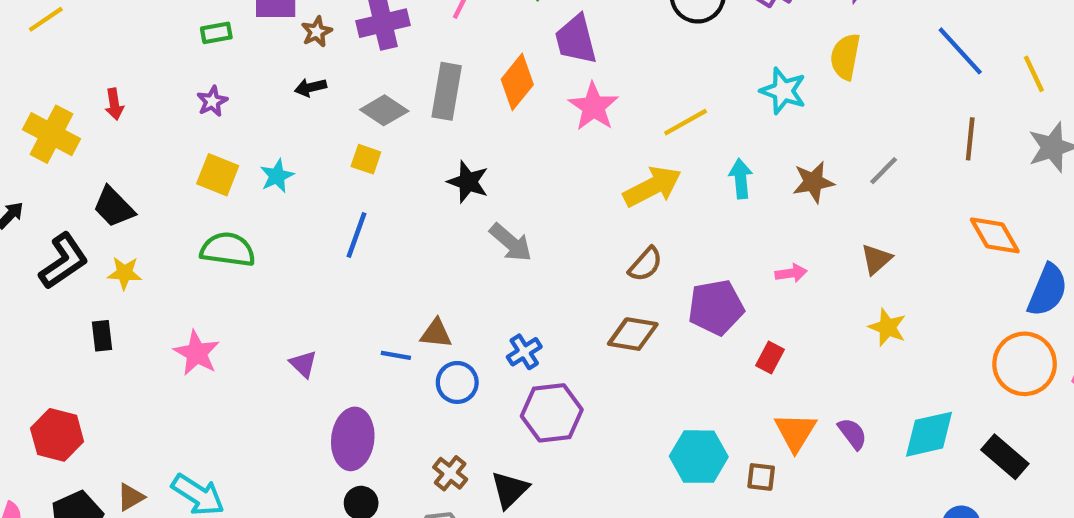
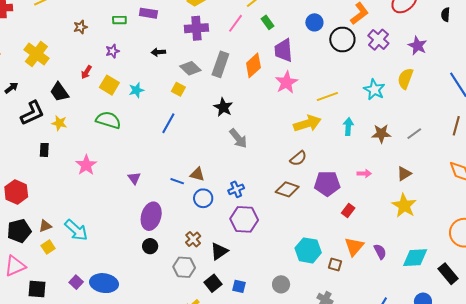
brown star: (317, 32) -> (80, 27), moved
red arrow: (114, 104) -> (86, 72), moved, turned 32
yellow star: (887, 327) -> (404, 206), size x1.4

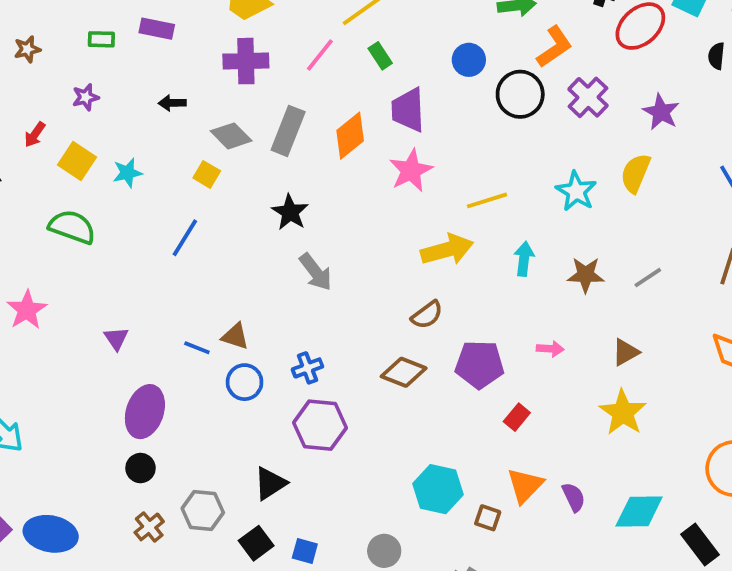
brown cross: (193, 239) -> (149, 527), moved

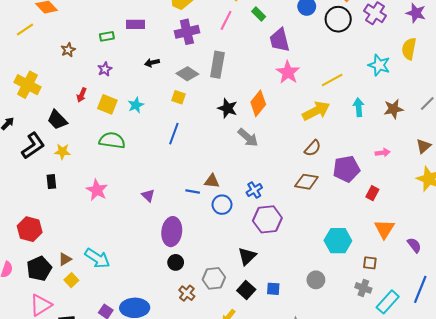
orange diamond: (350, 136) -> (258, 103), moved
purple semicircle: (574, 497) -> (414, 245), moved
brown square: (488, 518) -> (370, 263), moved

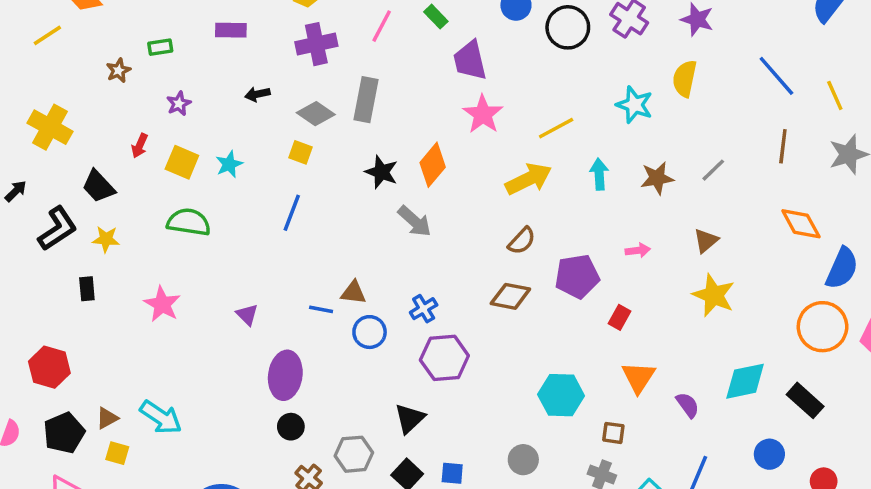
green rectangle: (107, 36) -> (160, 47), moved
yellow square: (71, 280) -> (117, 453), turned -32

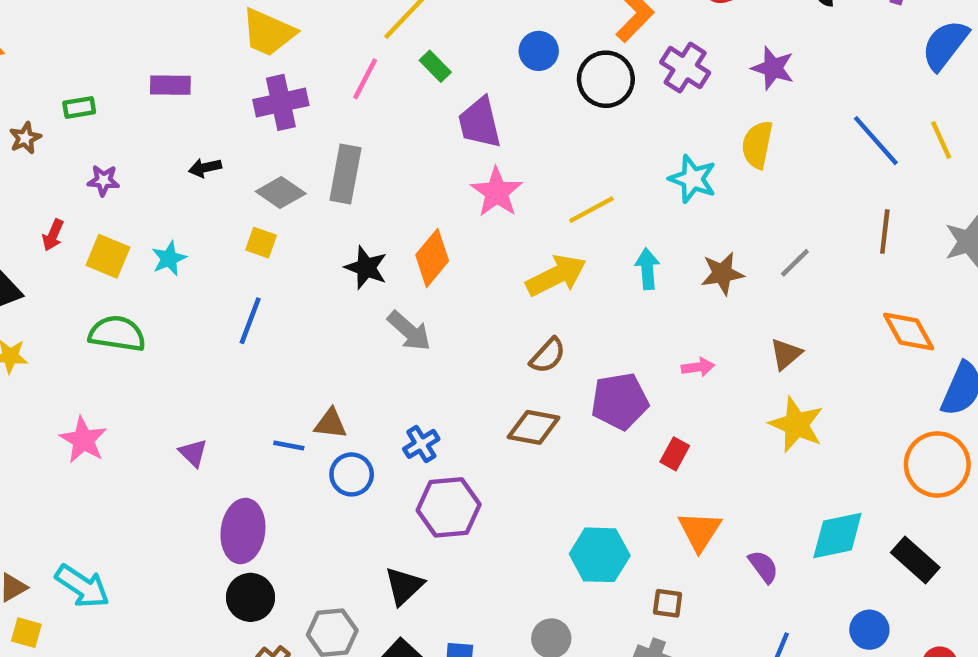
yellow line: (835, 95) -> (941, 140), moved
purple star: (179, 104) -> (103, 180), turned 30
black circle: (291, 427) -> (251, 597), size x1.4

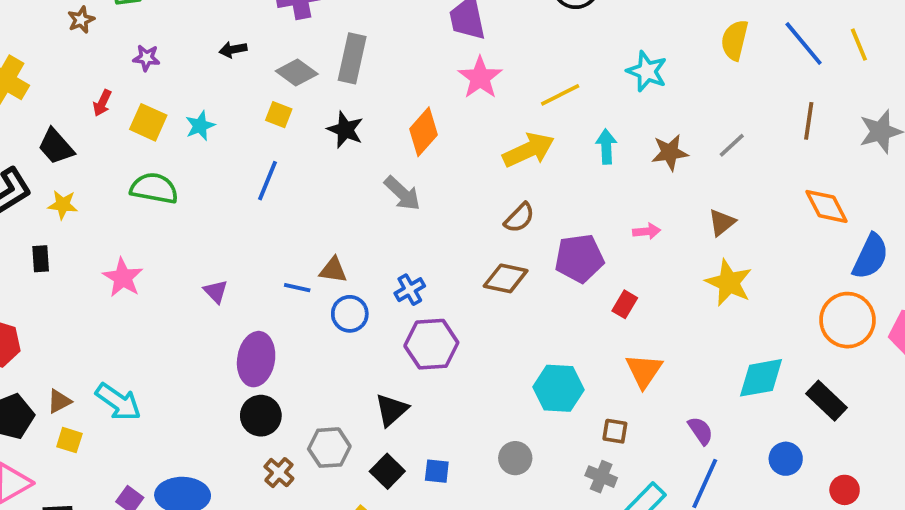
yellow semicircle: (757, 145) -> (735, 40), moved
black star: (366, 268) -> (345, 130), moved
purple semicircle: (763, 567) -> (701, 431), moved

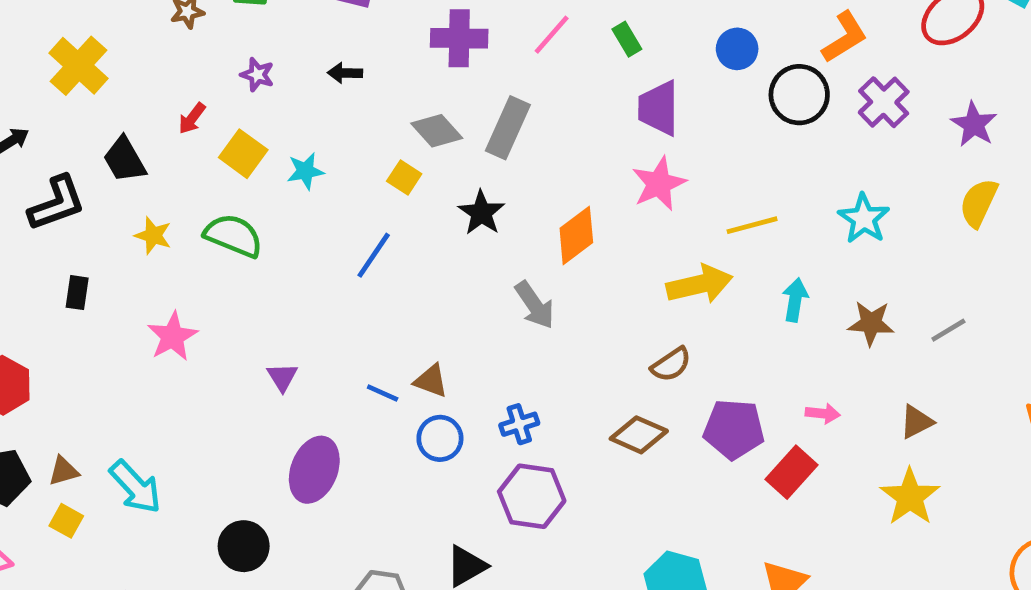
black arrow: (233, 50) -> (345, 73), moved
yellow star: (63, 205) -> (153, 236), moved
red rectangle: (625, 304) -> (792, 472), moved, size x1.5
black circle: (261, 416) -> (244, 546), moved

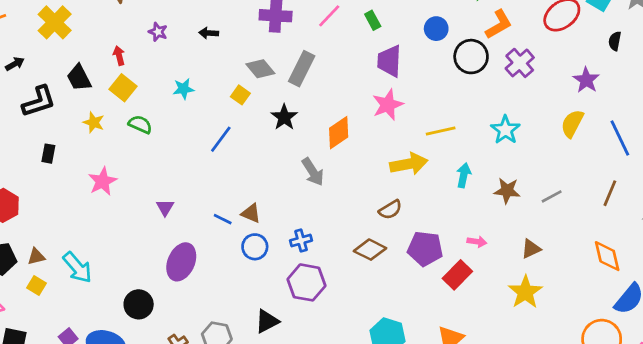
red arrow: (192, 118) -> (119, 56), turned 126
purple star: (974, 124) -> (586, 80), moved
yellow square: (243, 154) -> (123, 88), moved
green semicircle: (234, 236) -> (140, 124), size x0.7

